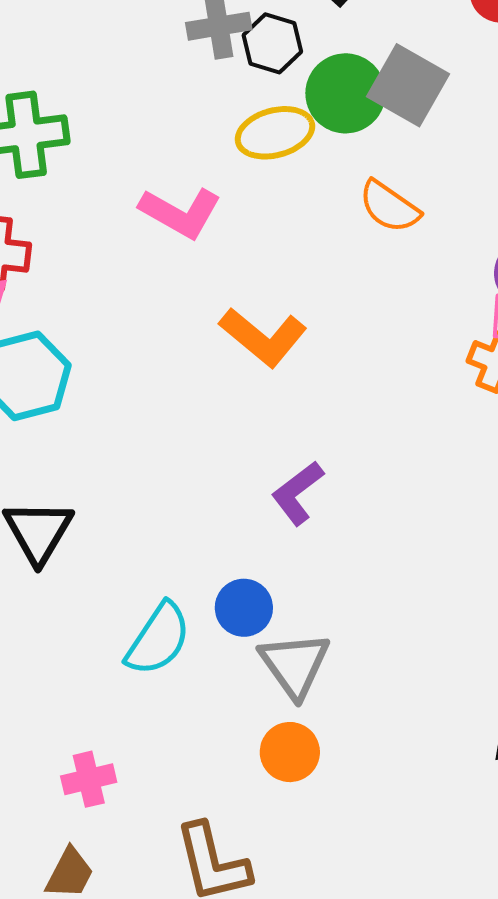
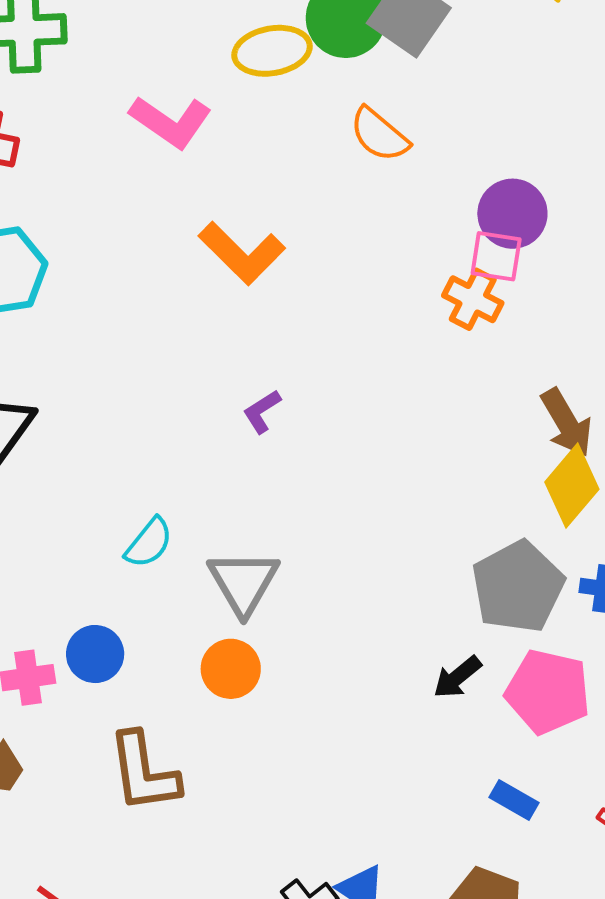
purple L-shape: (298, 493) -> (262, 411), size x0.7
blue circle: (244, 608) -> (95, 654), moved
cyan semicircle: (158, 639) -> (149, 543), moved, size x0.7

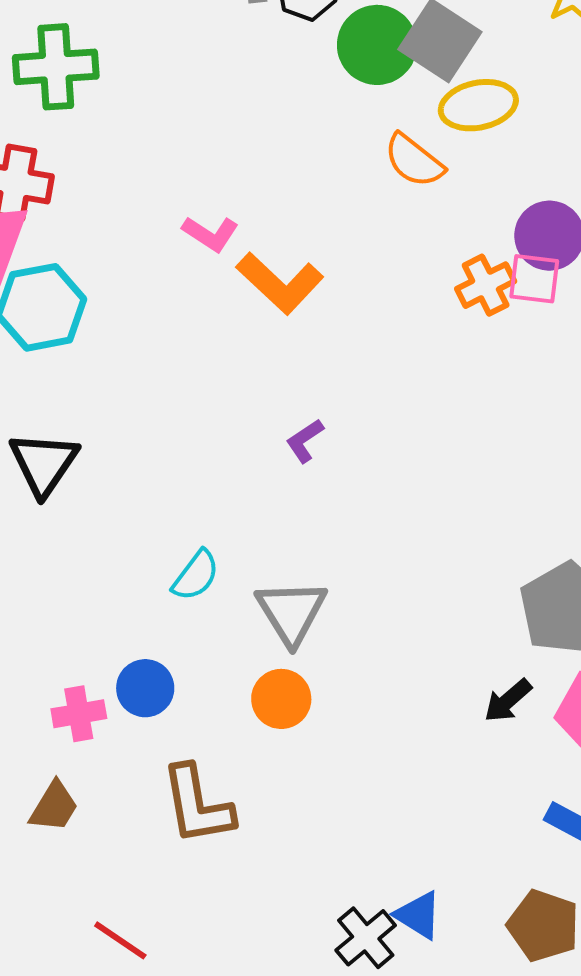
yellow ellipse: (272, 51) -> (478, 105), moved
pink L-shape: (171, 122) -> (210, 234), moved, size x0.7
orange cross: (473, 299) -> (486, 285), moved, turned 38

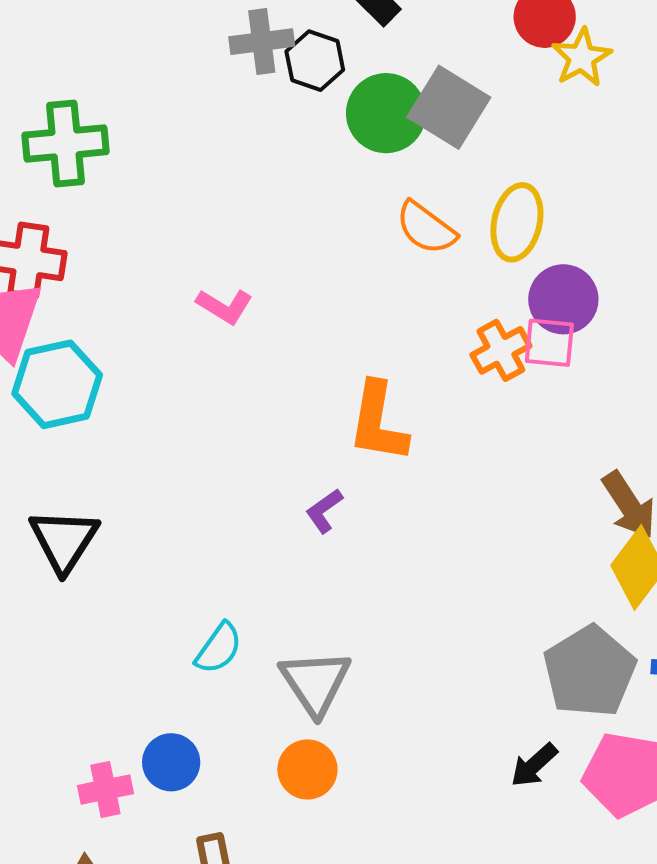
yellow ellipse: (478, 105) -> (517, 222), moved, turned -64
orange L-shape: (280, 283) -> (378, 422), moved, turned 58

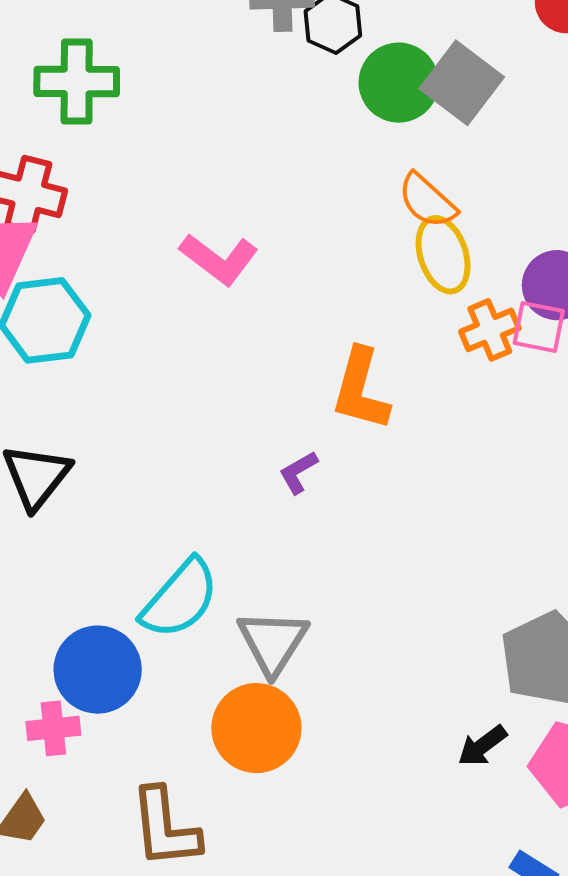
yellow ellipse: (517, 222) -> (443, 255), moved, turned -36
pink L-shape: (225, 306) -> (219, 259), size x1.4
cyan semicircle: (219, 648) -> (180, 599), size x1.6
blue circle: (171, 762) -> (98, 670), moved, size x1.5
orange circle: (307, 769) -> (256, 728), size x1.5

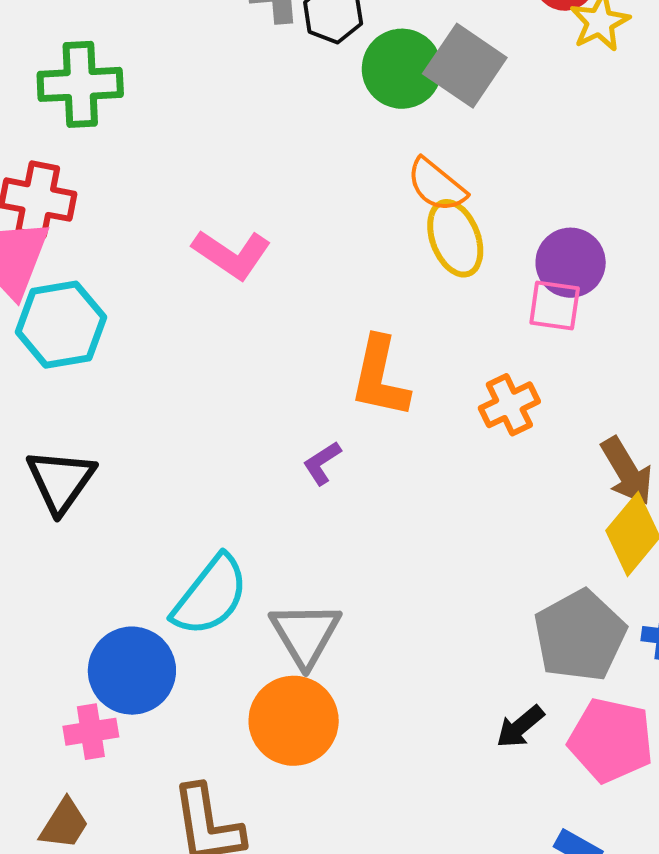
orange cross: (490, 330) -> (509, 405), moved

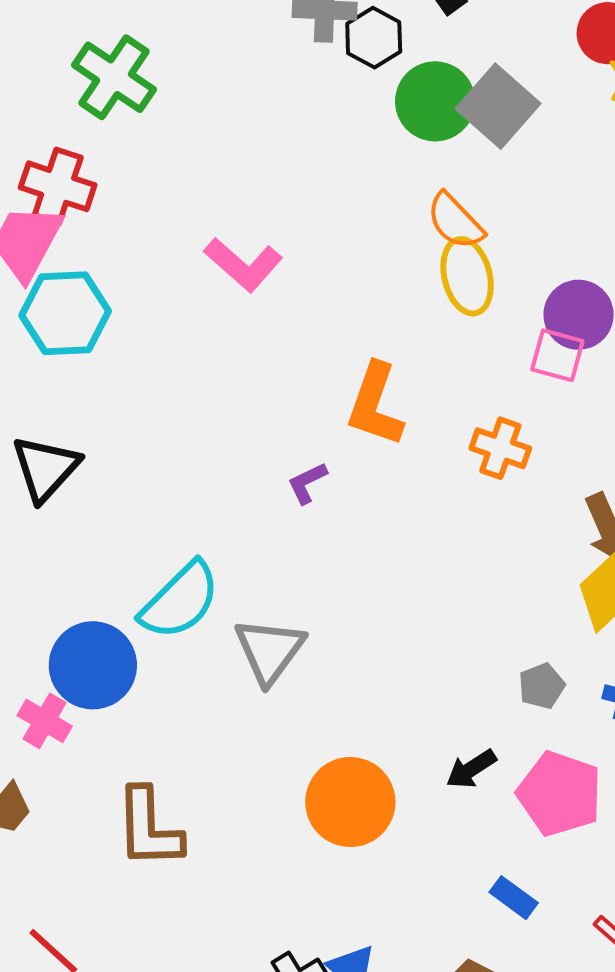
green cross: (80, 84) -> (114, 77), turned 30
orange cross: (509, 405) -> (500, 448), turned 38
gray pentagon: (580, 636) -> (542, 686), size x0.5
orange circle: (294, 721) -> (350, 802), moved
pink cross: (91, 732) -> (45, 721), turned 32

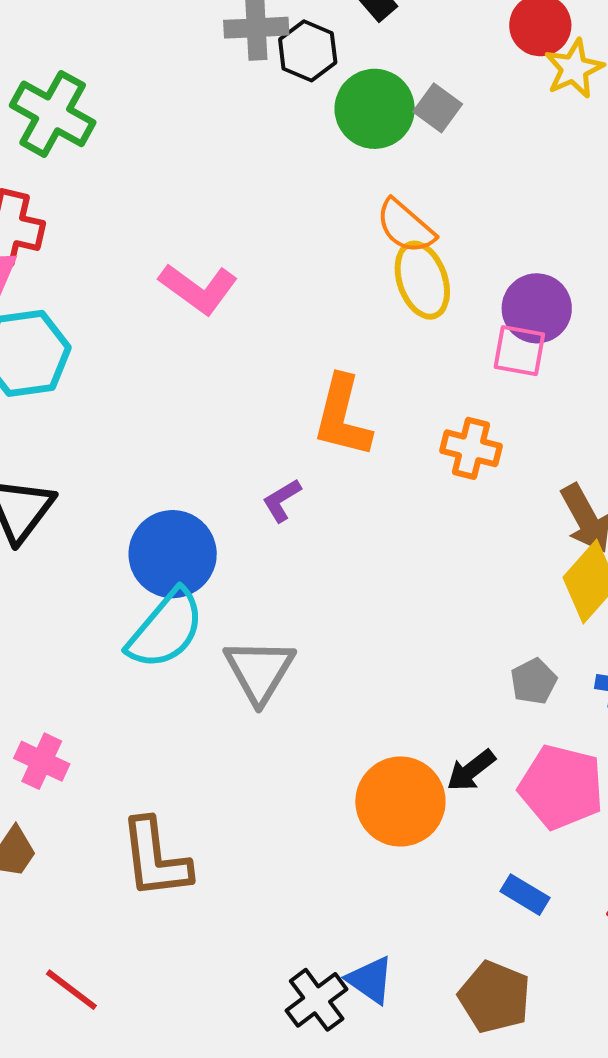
gray square: (498, 106) -> (438, 108), size x0.6
blue circle: (93, 665) -> (173, 554), moved
orange circle: (350, 802) -> (400, 802), moved

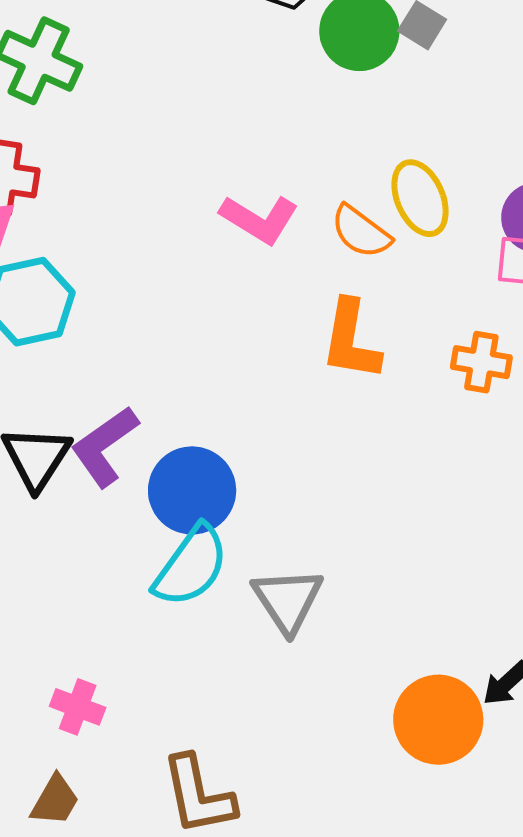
orange semicircle: (405, 226) -> (361, 232), moved
pink L-shape: (198, 289) -> (259, 219), moved
purple L-shape: (282, 500) -> (105, 446), moved, size x1.8

